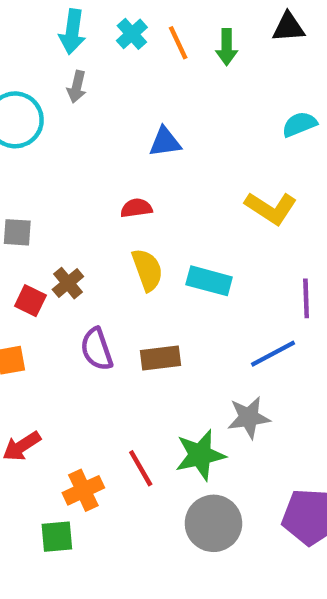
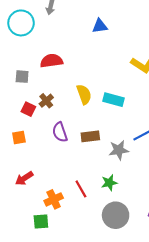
blue triangle: (165, 142) -> (100, 26), moved
red semicircle: (136, 208) -> (51, 61), moved, size x1.5
gray star: (249, 418) -> (119, 150), moved
green star: (200, 455) -> (109, 183), size x0.7

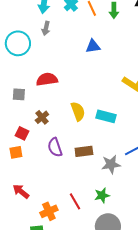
red square: (28, 109) -> (22, 133), moved
red arrow: (24, 178) -> (21, 191), turned 72

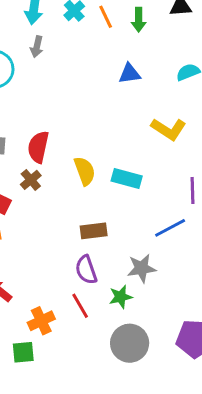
blue triangle: (93, 46) -> (130, 74), moved
red semicircle: (47, 79) -> (38, 147), moved, turned -70
purple semicircle: (55, 147) -> (86, 270), moved
gray star: (111, 164) -> (142, 268), moved

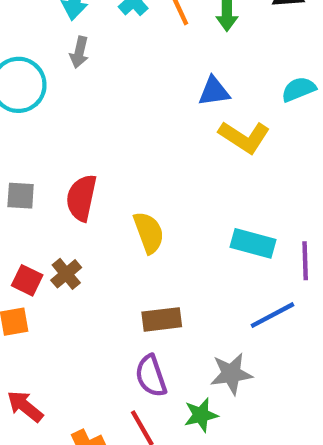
yellow L-shape: (169, 129) -> (244, 137), moved
cyan rectangle: (127, 178) -> (253, 243), moved
brown cross: (31, 180) -> (66, 274), moved

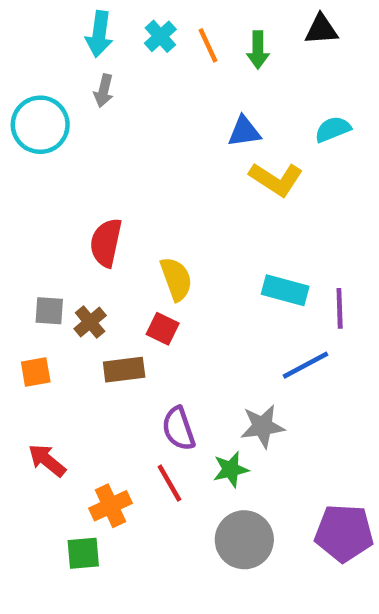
gray square: (21, 196) -> (49, 311), moved
red square: (27, 280) -> (163, 329), moved
brown rectangle: (162, 319) -> (124, 370), moved

